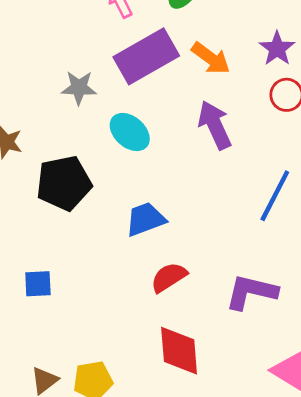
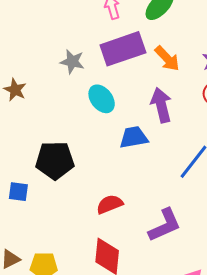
black pentagon: (64, 183) -> (55, 160), moved
blue trapezoid: (145, 219) -> (134, 137), moved
purple L-shape: (251, 292) -> (165, 225), turned 132

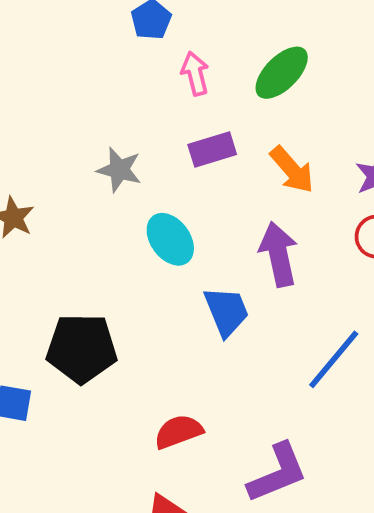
purple rectangle: (123, 49) -> (212, 149), size x0.6
blue trapezoid: (134, 137) -> (226, 311), turned 76

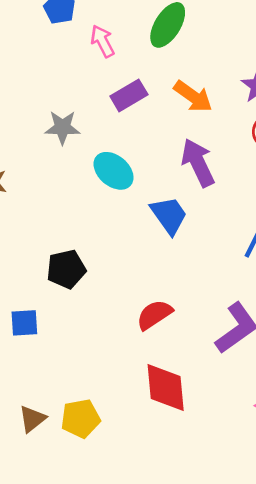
black pentagon: (82, 348) -> (66, 269), size x0.7

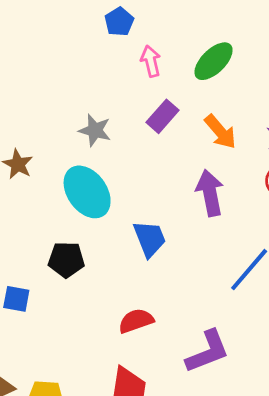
purple rectangle: (129, 95) -> (163, 116), turned -32
cyan ellipse: (114, 171) -> (87, 192), moved, size x1.4
blue trapezoid: (169, 215) -> (150, 239), moved

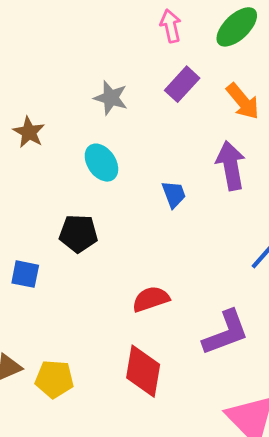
cyan ellipse: (87, 192) -> (101, 163), size x0.7
blue trapezoid: (150, 239) -> (174, 194), moved, size x0.7

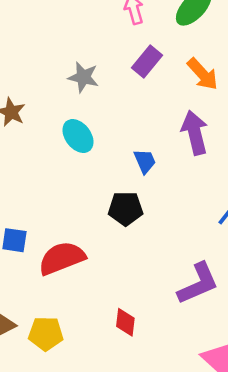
black pentagon: (78, 233) -> (126, 208), moved
red semicircle: (151, 299) -> (62, 258), moved, size x1.4
red diamond: (143, 371) -> (125, 322), size x0.6

